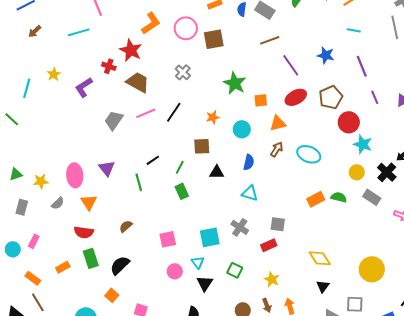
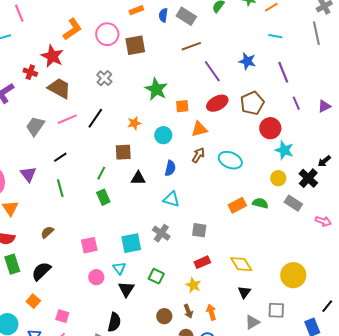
black line: (153, 160) -> (60, 157), moved
red rectangle: (269, 245) -> (202, 262), moved

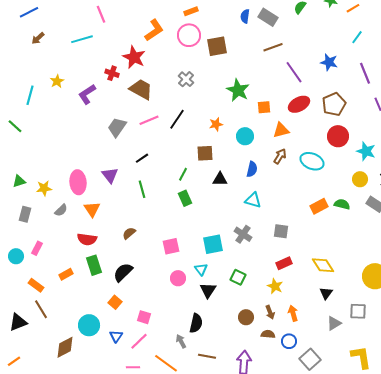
orange rectangle: (136, 10) -> (191, 11), moved
cyan line: (275, 36) -> (357, 37), turned -64
red circle: (270, 128) -> (338, 136), moved

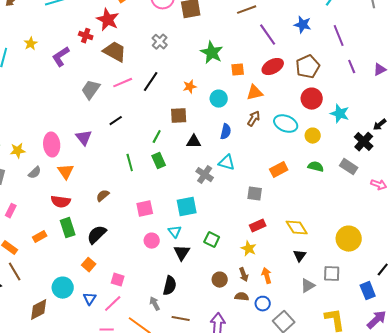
yellow circle: (360, 179) -> (313, 136), moved
green line: (142, 189) -> (130, 163), moved
orange rectangle: (319, 206) -> (279, 170), moved
gray cross: (243, 234) -> (205, 175), moved

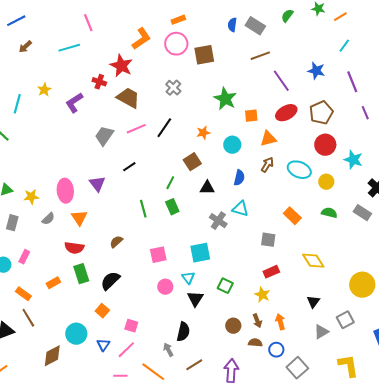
brown square: (179, 116) -> (192, 162), turned -30
orange rectangle: (279, 170) -> (292, 216), turned 72
yellow diamond: (297, 228) -> (313, 261), moved
gray square: (332, 274) -> (345, 320), turned -30
brown line: (181, 319) -> (194, 365), turned -42

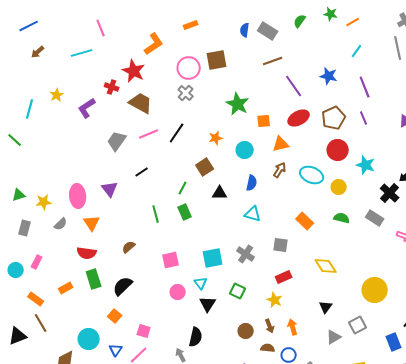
pink circle: (176, 44) -> (189, 68), moved
purple line: (365, 113) -> (364, 118), moved
gray cross: (218, 221) -> (246, 254), moved

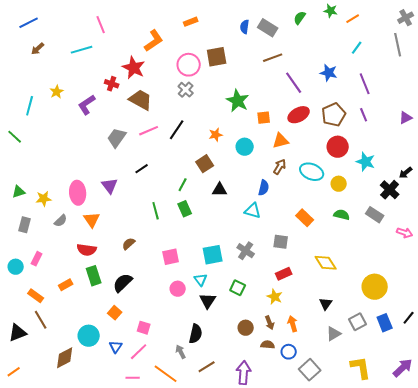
blue semicircle: (252, 183) -> (264, 188), moved
blue rectangle: (394, 342) -> (385, 323), moved

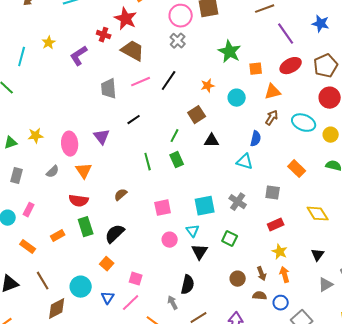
gray trapezoid: (117, 138) -> (109, 89), turned -40
yellow star: (44, 199) -> (36, 136), moved
yellow star: (275, 297) -> (280, 252), moved
brown line: (41, 320) -> (43, 281), moved

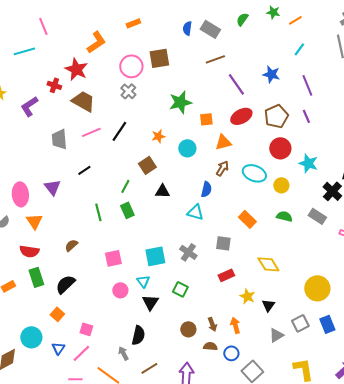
green star: (230, 52) -> (180, 102), turned 30
yellow star: (280, 252) -> (247, 296), moved

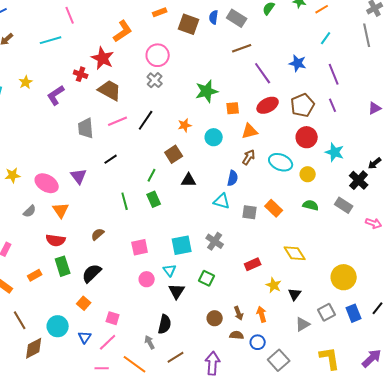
brown square: (159, 58) -> (189, 24), moved, turned 30
pink ellipse: (20, 194) -> (47, 183), turned -55
gray square: (223, 243) -> (250, 212), moved

